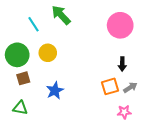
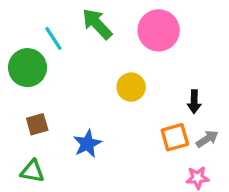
pink circle: (120, 25) -> (159, 30), moved
yellow circle: (48, 53) -> (131, 87), moved
green circle: (17, 55) -> (27, 68), moved

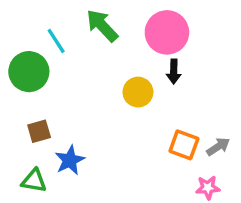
black arrow: (194, 102) -> (174, 72), moved
orange square: (175, 137) -> (184, 145), turned 36
blue star: (87, 144) -> (70, 160), moved

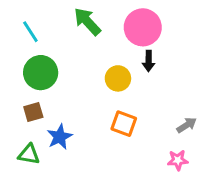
cyan line: (56, 41) -> (30, 32), moved
green circle: (29, 72) -> (41, 73), moved
orange square: (184, 145) -> (124, 124), moved

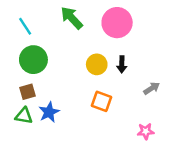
black arrow: (149, 61) -> (122, 64), moved
gray arrow: (187, 125) -> (152, 88), moved
green triangle: (29, 154) -> (24, 116), moved

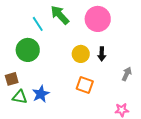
cyan line: (25, 26) -> (38, 24), moved
gray arrow: (152, 88) -> (127, 74), turned -32
brown square: (27, 92) -> (12, 79), moved

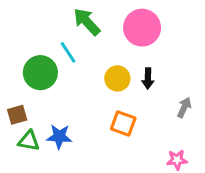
cyan line: (38, 24) -> (68, 52), moved
blue star: (41, 94) -> (59, 137), turned 30

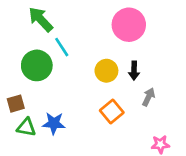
green arrow: (87, 22) -> (41, 19), moved
gray arrow: (184, 108) -> (149, 97), moved
orange square: (123, 123) -> (112, 111), turned 30

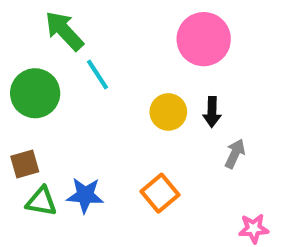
green circle: (37, 65) -> (35, 93), moved
orange square: (112, 111) -> (160, 193), moved

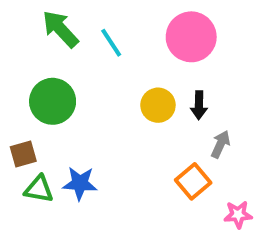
cyan line: (98, 75) -> (111, 43), moved
green circle: (35, 93) -> (53, 101), moved
orange square: (160, 193) -> (193, 181), moved

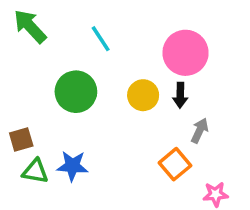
green arrow: (60, 29) -> (30, 26), moved
pink circle: (191, 37) -> (186, 53), moved
green circle: (53, 101) -> (76, 92), moved

